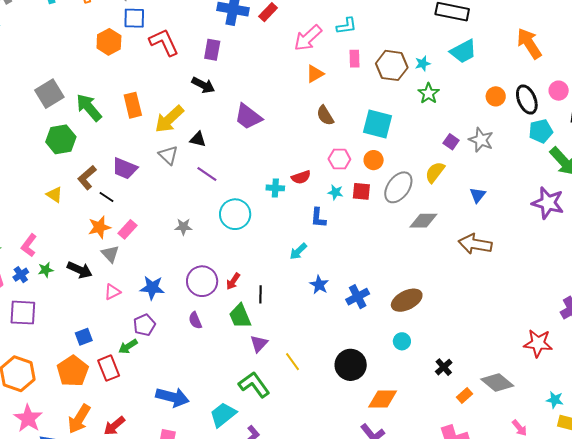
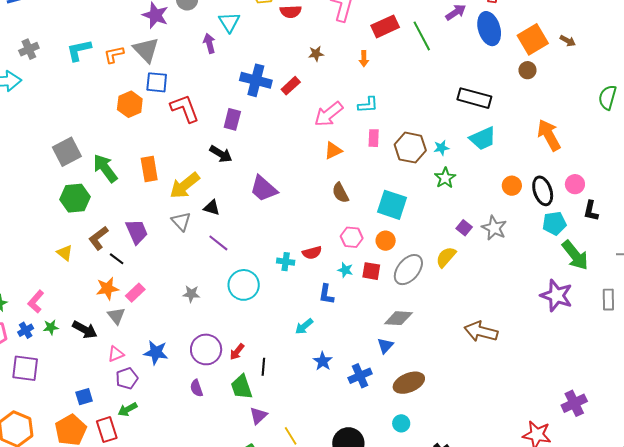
purple trapezoid: (125, 168) -> (137, 232), turned -140
blue triangle: (478, 195) -> (385, 346), moved
gray diamond: (423, 221) -> (398, 318), moved
purple pentagon: (144, 325) -> (127, 378), moved

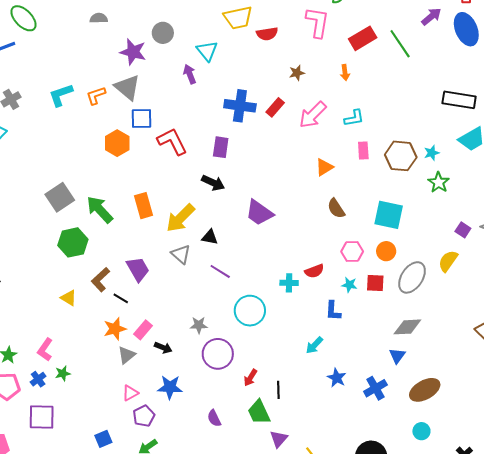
pink arrow: (329, 114) -> (313, 115), moved
gray triangle: (116, 316) -> (127, 355), turned 36
black arrow: (85, 330) -> (163, 348), moved, size x0.7
purple circle: (206, 349) -> (218, 354), moved

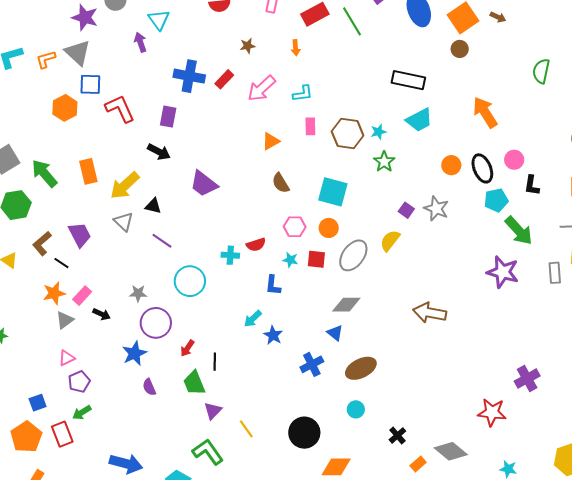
blue triangle: (397, 356) -> (335, 333), turned -30
blue star: (337, 378) -> (273, 335), moved
blue star: (170, 387) -> (134, 353), moved, turned -30

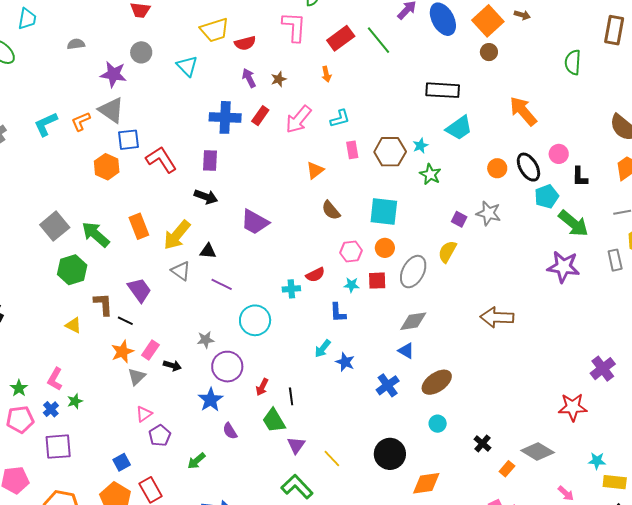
purple arrow: (140, 42) -> (249, 78), moved
brown L-shape: (42, 243) -> (103, 304), turned 135
green arrow: (82, 413) -> (196, 461), moved

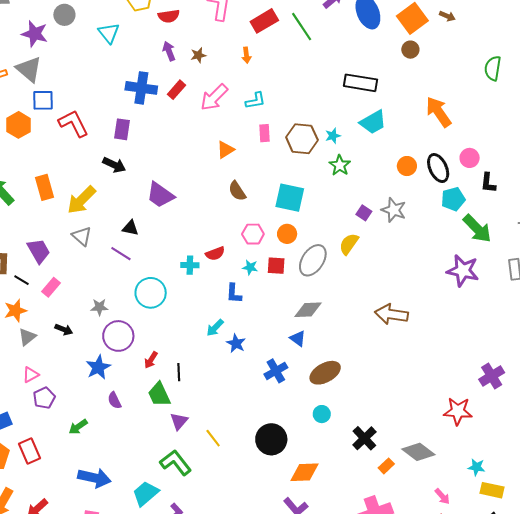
black triangle: (208, 251) -> (130, 228), moved
pink rectangle: (150, 350) -> (51, 287), moved
black cross: (482, 443) -> (364, 438), size x1.4

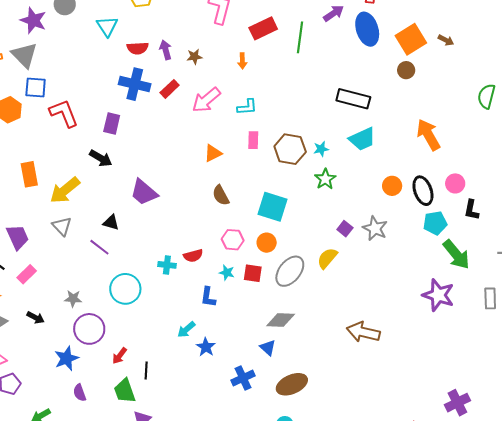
red semicircle: (169, 16) -> (138, 48), moved
green line: (302, 27) -> (300, 37), turned 36

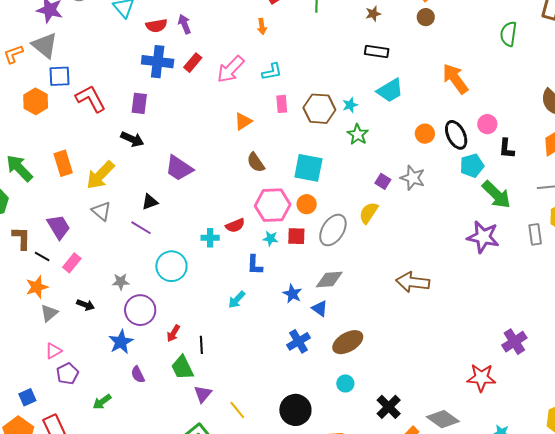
brown star: (194, 57) -> (373, 14), moved
black rectangle: (353, 99) -> (377, 52), size x0.7
black triangle: (111, 222) -> (150, 202), turned -30
pink hexagon: (233, 240) -> (273, 205), size x1.6
blue star: (206, 347) -> (292, 294), moved

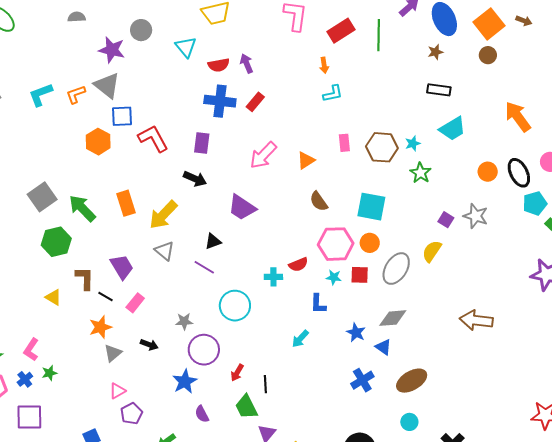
pink arrow: (231, 69) -> (263, 155), moved
cyan L-shape: (272, 72) -> (333, 94), moved

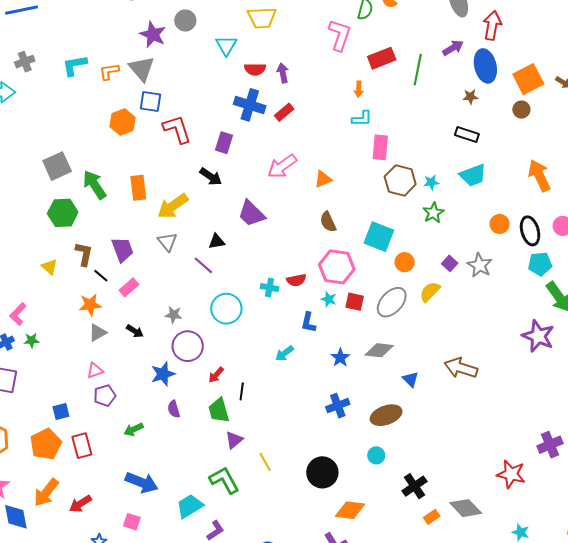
pink rectangle: (344, 143) -> (380, 147), moved, size x1.4
orange circle: (370, 243) -> (405, 262), moved
blue triangle: (383, 347) -> (411, 379), moved

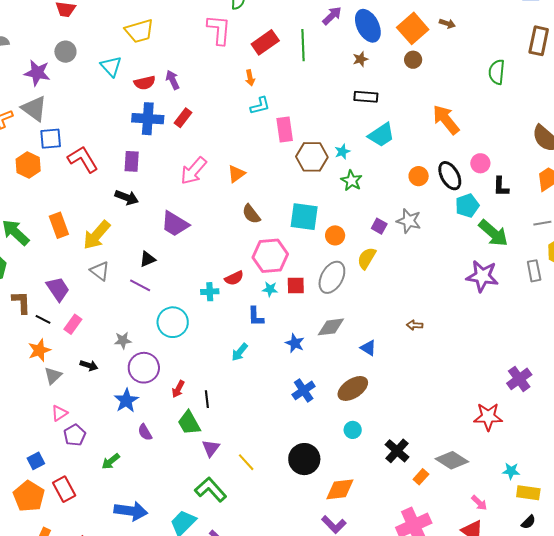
brown arrow: (461, 368) -> (415, 325), size x0.5

